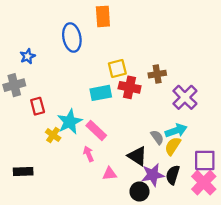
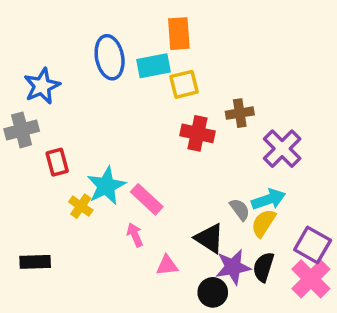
orange rectangle: (103, 16) -> (179, 34), moved
blue star: (28, 56) -> (42, 86), size x1.5
yellow square: (117, 69) -> (184, 84), moved
cyan rectangle: (101, 93) -> (154, 66), moved
purple square: (205, 160) -> (313, 245), turned 30

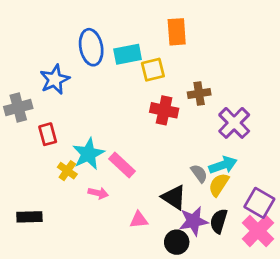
orange rectangle: (179, 34) -> (177, 32), moved
blue star: (42, 86) -> (55, 79), moved
pink arrow: (135, 235) -> (98, 193), moved, turned 126

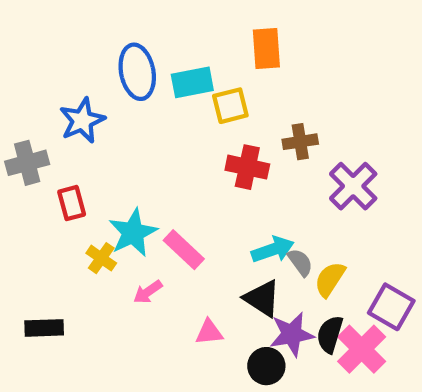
cyan arrow: (223, 165) -> (273, 250), moved
pink arrow: (98, 193) -> (148, 292), turned 132
pink cross: (258, 231) -> (362, 349), moved

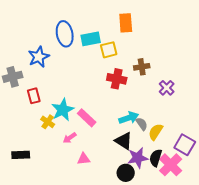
purple cross: (353, 186) -> (167, 88), size x0.7
pink triangle: (209, 332) -> (84, 159), moved

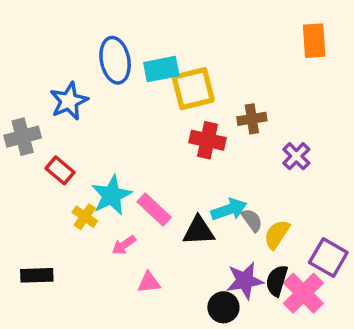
orange rectangle: (126, 23) -> (314, 41), moved
yellow square: (109, 50) -> (193, 89), size x1.4
red rectangle: (34, 96) -> (60, 170), turned -35
black triangle: (124, 141) -> (199, 231), moved, turned -36

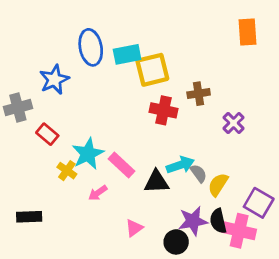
black semicircle: (277, 281) -> (218, 221), turned -30
pink triangle: (149, 282) -> (134, 228), moved, turned -30
pink cross: (303, 293) -> (239, 231), turned -32

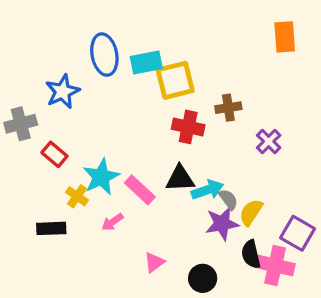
black triangle: (157, 182) -> (180, 179), moved
black rectangle: (29, 217) -> (51, 228), moved
purple star: (193, 221) -> (222, 224), moved

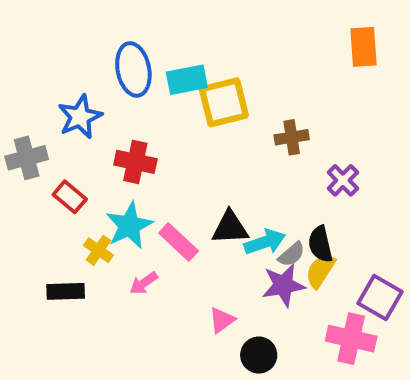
red cross: (188, 127) -> (135, 162), moved
gray semicircle: (228, 199) -> (292, 254), turned 85
black semicircle: (251, 254) -> (320, 244), moved
pink triangle: (154, 262) -> (222, 320), moved

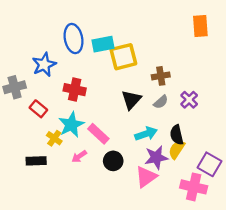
black triangle: (230, 228) -> (131, 100), moved, turned -45
gray semicircle: (292, 254) -> (161, 102), moved
pink triangle: (222, 320) -> (146, 177), moved, size x1.5
black circle: (259, 355) -> (113, 161), moved

